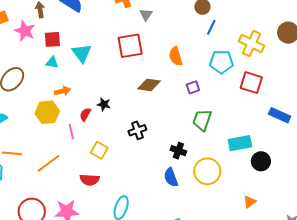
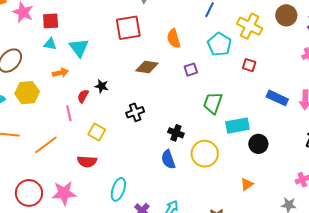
cyan triangle: (82, 53) -> (79, 48), moved
cyan pentagon: (221, 62) -> (219, 44), turned 30
red square: (251, 83) -> (249, 65), size x0.6
yellow hexagon: (47, 112) -> (27, 93), moved
green trapezoid: (202, 120) -> (213, 103), moved

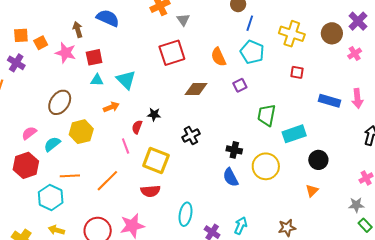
brown circle: (286, 15) -> (332, 33), moved
cyan pentagon: (219, 44) -> (252, 52), moved
yellow square: (97, 132) -> (156, 161), size x1.5
black circle: (258, 144) -> (318, 160), moved

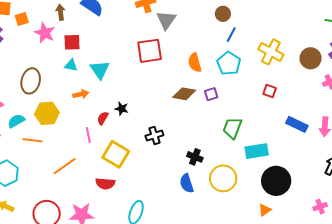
gray triangle: (183, 20) -> (166, 20), size x1.5
brown diamond: (196, 89) -> (184, 94), moved
brown ellipse: (60, 102) -> (31, 81), turned -30
black circle: (318, 160) -> (276, 181), size x1.5
orange line: (70, 176) -> (33, 140), moved

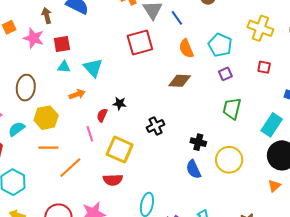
blue line: (231, 35) -> (177, 18), moved, turned -56
purple square: (211, 94) -> (225, 74), moved
orange line: (33, 140) -> (48, 148), moved
cyan rectangle: (257, 151) -> (272, 125), moved, turned -40

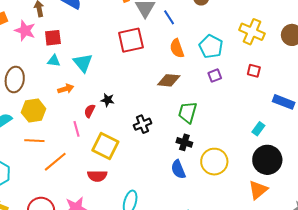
green trapezoid: (232, 109) -> (188, 112), moved
cyan rectangle: (272, 125) -> (258, 129), size x0.6
orange triangle: (274, 186) -> (258, 190), size x1.5

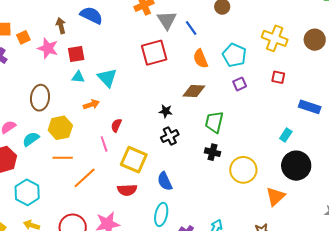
black star: (108, 100) -> (166, 111), moved
blue semicircle: (178, 169) -> (165, 181), moved
orange triangle: (258, 190) -> (276, 196), moved

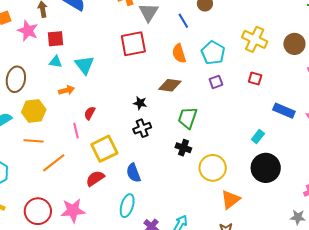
blue line: (191, 28) -> (183, 21), moved
yellow square: (134, 160) -> (104, 149), turned 36
red semicircle: (127, 190) -> (95, 178), turned 144
orange triangle: (276, 196) -> (230, 200), moved

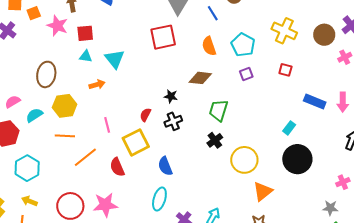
red semicircle: (90, 113) -> (145, 115), moved
black cross: (183, 148) -> (215, 140), turned 35
red semicircle: (95, 178) -> (117, 167), moved, turned -78

